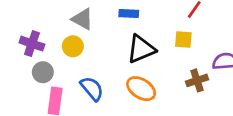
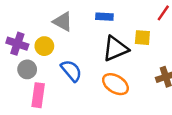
yellow square: (183, 39) -> (142, 38), moved
yellow circle: (73, 46) -> (44, 46), moved
blue semicircle: (92, 89) -> (71, 71), moved

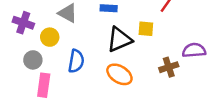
purple cross: (17, 44) -> (23, 23), moved
blue semicircle: (71, 71) -> (76, 61), turned 50

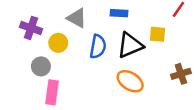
blue semicircle: (76, 61) -> (98, 47), moved

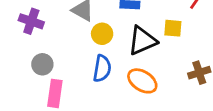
yellow circle: (58, 43) -> (102, 34), moved
blue semicircle: (98, 47) -> (102, 68), moved

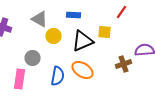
gray circle: (42, 64) -> (32, 58), moved
blue semicircle: (102, 68) -> (58, 76), moved

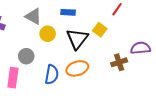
yellow square: (104, 32) -> (100, 30), turned 32
black triangle: (82, 41) -> (77, 39), turned -30
orange ellipse: (82, 70) -> (77, 68), turned -50

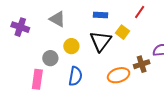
blue rectangle: (68, 12) -> (100, 15), moved
yellow circle: (48, 34) -> (71, 46), moved
orange ellipse: (77, 68) -> (119, 75), moved

